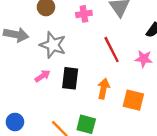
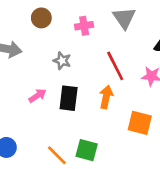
gray star: (53, 45) -> (62, 61), moved, size x0.6
orange arrow: (103, 89) -> (106, 97), moved

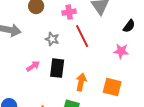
red line: (115, 66) -> (82, 36), moved
orange arrow: (106, 97) -> (81, 82), moved

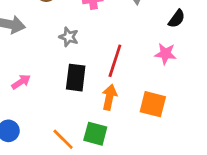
red line: (82, 36) -> (115, 61), moved, turned 45
pink arrow: (33, 66) -> (21, 82), moved

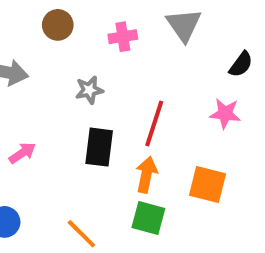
gray star: (69, 37) -> (89, 90), turned -30
green square: (95, 134) -> (148, 218), moved

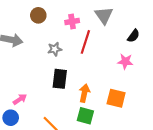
red line: (154, 123) -> (85, 42), moved
pink arrow: (22, 153) -> (20, 99), moved

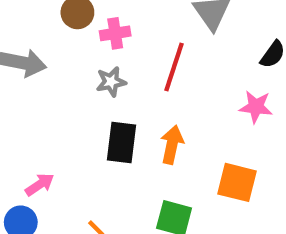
pink cross: (72, 21) -> (115, 33), moved
orange arrow: (84, 93) -> (172, 145), moved

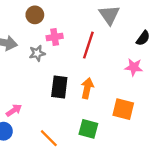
pink cross: (115, 33) -> (55, 37), moved
gray star: (111, 82) -> (37, 53), moved

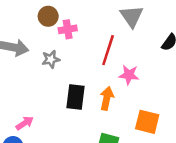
pink cross: (55, 37) -> (68, 29), moved
pink star: (134, 67) -> (129, 75), moved

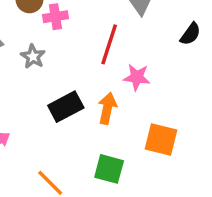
gray star: (51, 59) -> (33, 56), turned -30
black rectangle: (76, 97) -> (66, 107), turned 55

